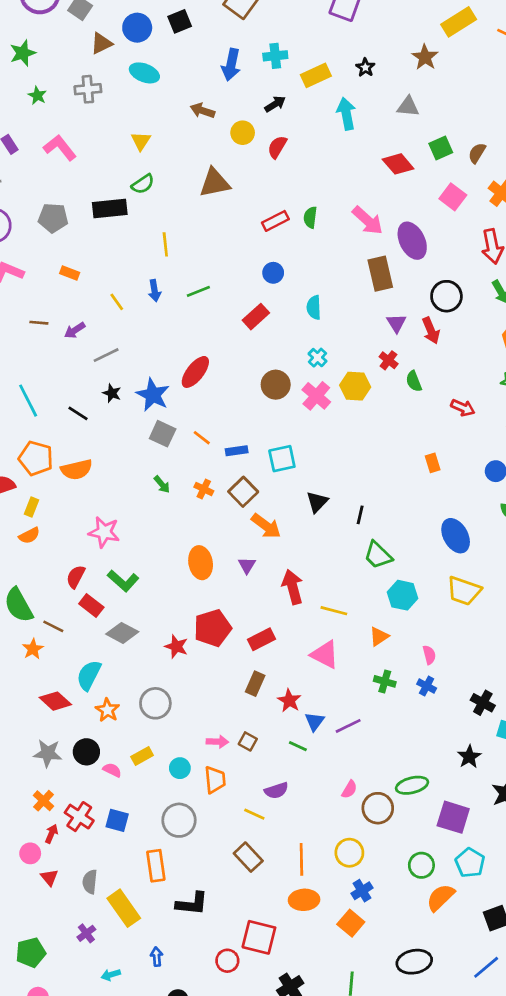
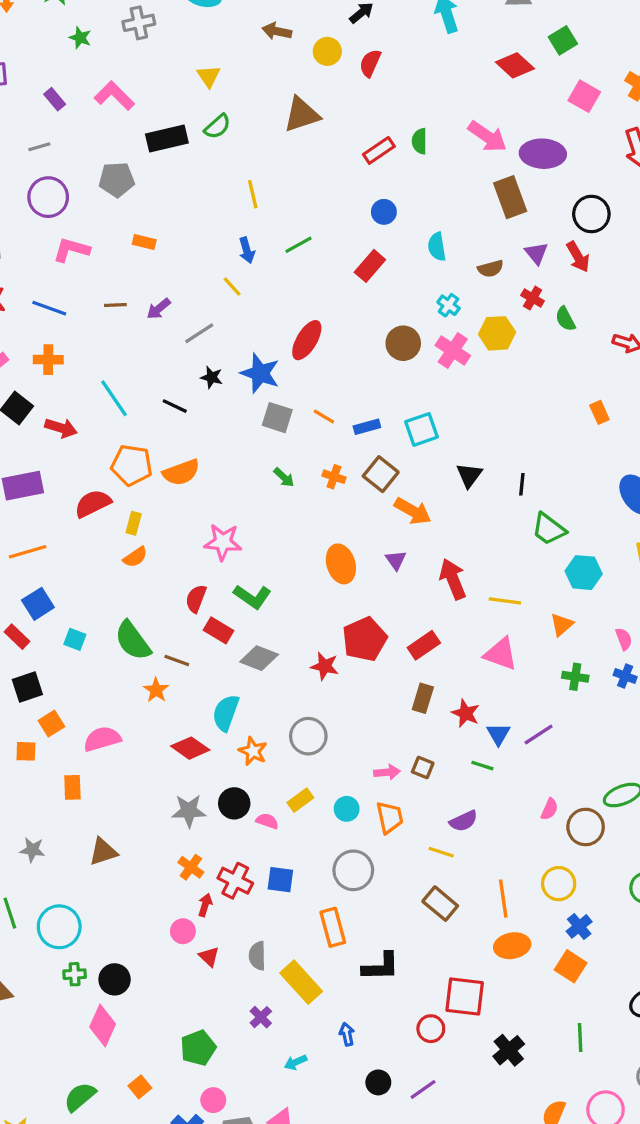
brown semicircle: (477, 153) -> (491, 269), moved, turned -130
black rectangle: (110, 209) -> (167, 139), moved
purple ellipse: (412, 241) -> (543, 154), turned -54
yellow line: (117, 302) -> (232, 287), moved

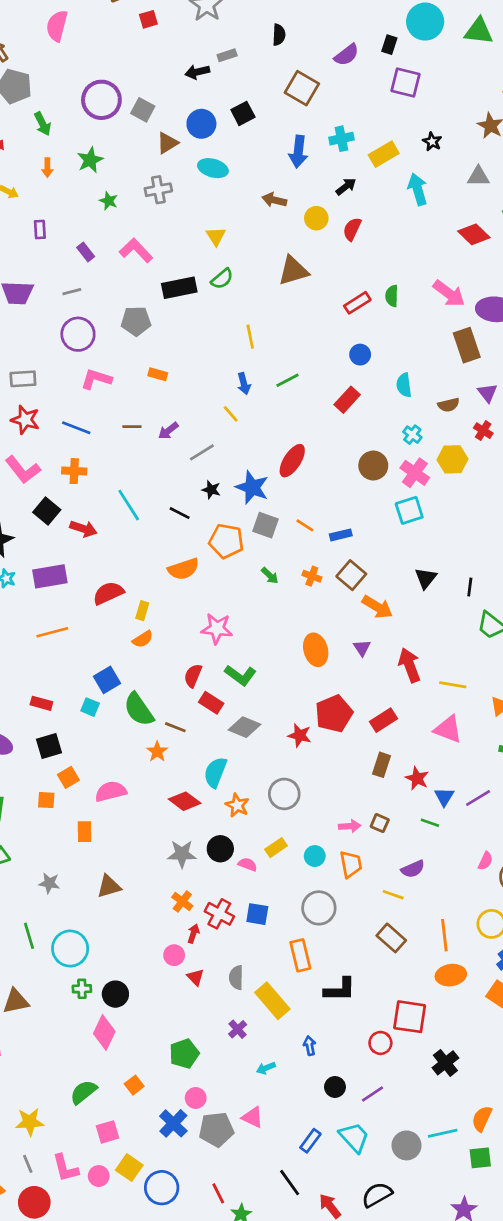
cyan square: (422, 429) -> (409, 510), moved
orange pentagon: (132, 465) -> (226, 541), moved
blue square: (38, 604) -> (107, 680), moved
red rectangle: (17, 637) -> (41, 703), turned -30

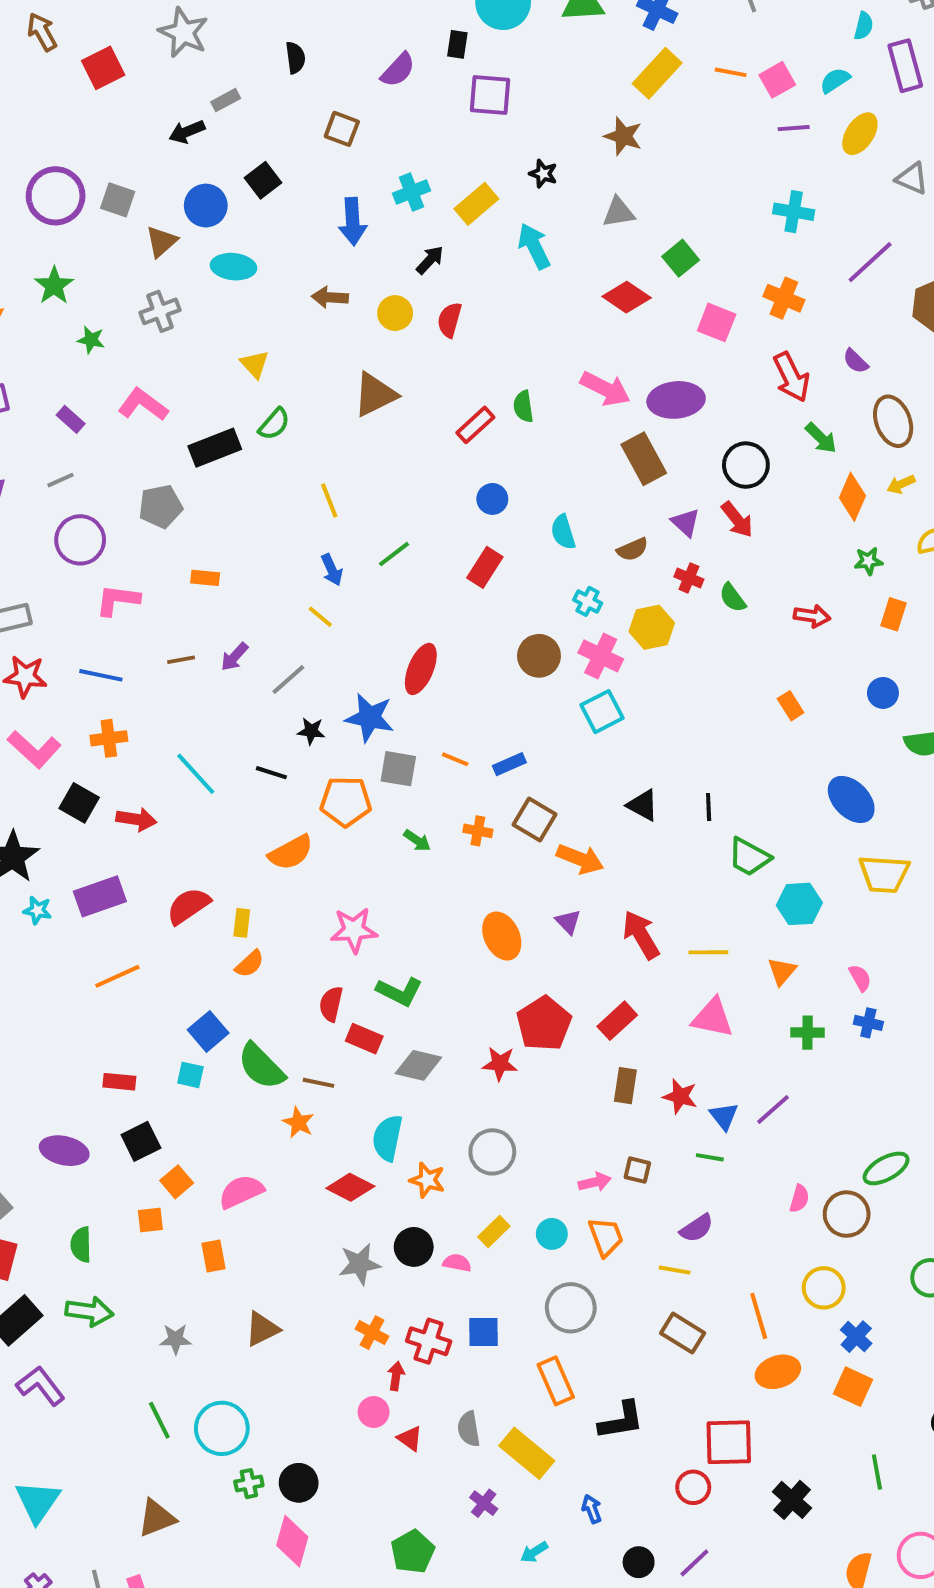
red square: (148, 19) -> (103, 68), size x1.5
brown square: (302, 88) -> (342, 129), size x0.7
black triangle: (426, 578) -> (643, 805), turned -30

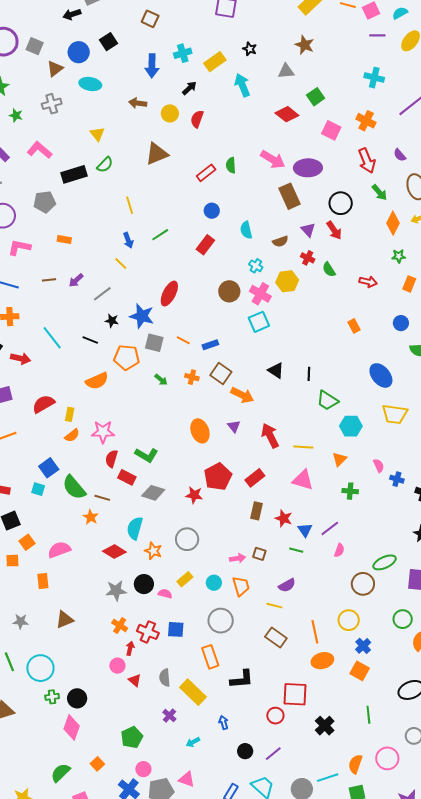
brown star: (623, 136) -> (305, 45), moved
pink star: (354, 930) -> (103, 432), moved
blue cross: (868, 1023) -> (397, 479), moved
pink semicircle: (799, 1199) -> (339, 550), moved

